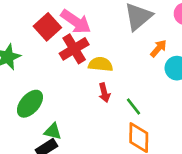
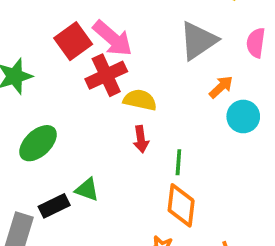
green line: (133, 107) -> (178, 162), turned 36
green triangle: (53, 131) -> (87, 190), moved

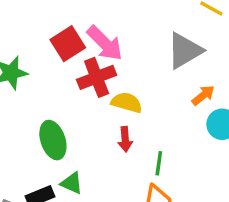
green ellipse: (38, 143) -> (53, 140), moved, turned -69

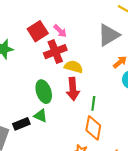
pink arrow: (105, 43) -> (60, 31), size x0.6
red arrow: (125, 139) -> (73, 89), size x1.5
green ellipse: (53, 140) -> (44, 92), moved

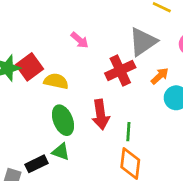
red square: (38, 31) -> (30, 67), moved
red cross: (55, 52) -> (120, 70), moved
yellow semicircle: (74, 67) -> (56, 81), moved

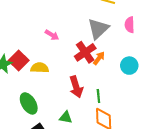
orange arrow: (160, 76) -> (99, 58), moved
green ellipse: (63, 120) -> (29, 103), moved
green triangle: (61, 152) -> (66, 117), moved

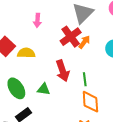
pink arrow: (52, 35) -> (37, 20), turned 64
green triangle: (66, 117) -> (44, 89), moved

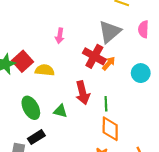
red cross: (71, 37) -> (94, 56), turned -30

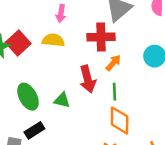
red cross: (94, 56) -> (101, 37), turned -30
orange arrow: (109, 63) -> (113, 63), moved
yellow semicircle: (45, 70) -> (53, 40), moved

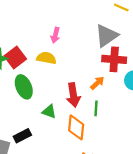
red cross: (101, 37) -> (114, 59), moved
green ellipse: (28, 97) -> (24, 87), moved
orange diamond: (120, 120) -> (76, 127), moved

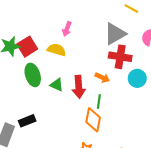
orange arrow: (97, 83) -> (102, 78), turned 64
green triangle: (49, 112) -> (57, 85), moved
orange diamond: (76, 127) -> (93, 120), moved

